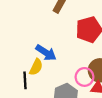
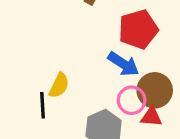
blue arrow: (46, 53) -> (123, 64), moved

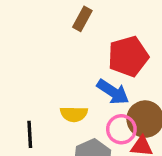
yellow semicircle: (59, 85) -> (74, 114), moved, turned 65

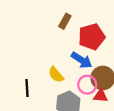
brown rectangle: (82, 19) -> (65, 21), moved
yellow semicircle: (74, 114) -> (56, 75), turned 48

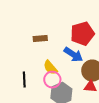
brown rectangle: (65, 21) -> (40, 39), moved, turned 56
pink circle: (87, 85) -> (52, 80), moved

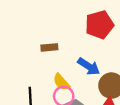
red pentagon: (82, 34) -> (99, 25), moved

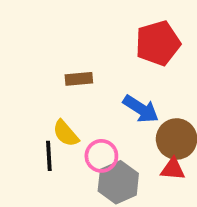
yellow semicircle: (61, 82) -> (66, 133), moved

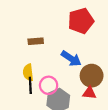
yellow semicircle: (66, 133) -> (28, 72), turned 35
black line: (49, 156) -> (30, 85), moved

